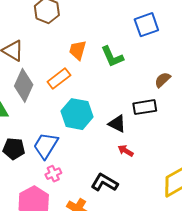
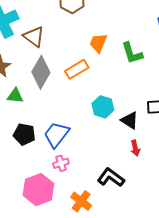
cyan hexagon: (77, 114) -> (103, 107), moved, size x0.7
red arrow: (126, 151) -> (135, 148), turned -140

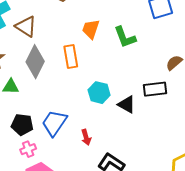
orange rectangle: (77, 69) -> (71, 57), turned -65
red arrow: (135, 148) -> (86, 137), moved
pink cross: (61, 163) -> (28, 149), moved

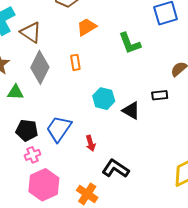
orange trapezoid: (91, 29) -> (87, 27), moved, turned 40
orange rectangle: (71, 57) -> (75, 62), size x0.7
black rectangle: (155, 89) -> (160, 95), size x0.7

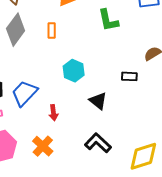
black triangle: (131, 111) -> (98, 101), moved
black L-shape: (116, 169) -> (98, 143), moved
orange cross: (87, 194) -> (43, 146), moved

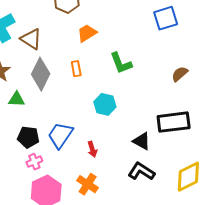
green L-shape: (108, 20) -> (121, 63), moved
black rectangle: (129, 76) -> (174, 122), moved, size x2.0
black triangle: (98, 101) -> (142, 141), moved

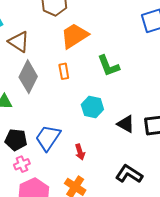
orange trapezoid: (87, 33) -> (74, 36), size x1.4
black triangle: (142, 141) -> (126, 124), moved

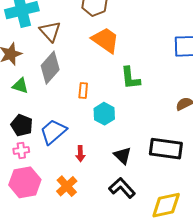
orange trapezoid: (74, 36) -> (105, 40), turned 52
orange rectangle: (64, 71) -> (83, 91), moved
black triangle: (126, 124) -> (123, 156), moved

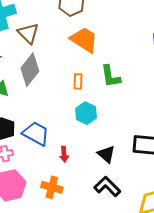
orange rectangle: (83, 91) -> (78, 81), moved
blue trapezoid: (53, 132) -> (36, 134), turned 72
orange cross: (67, 186) -> (52, 187), turned -30

